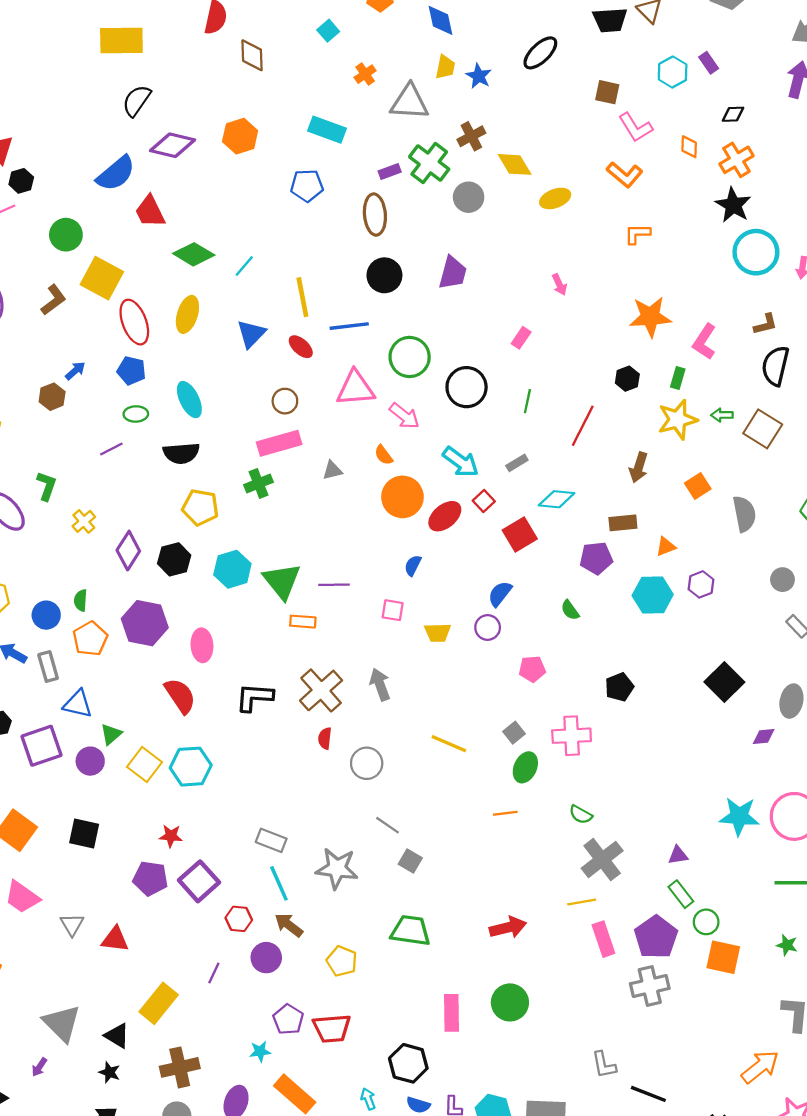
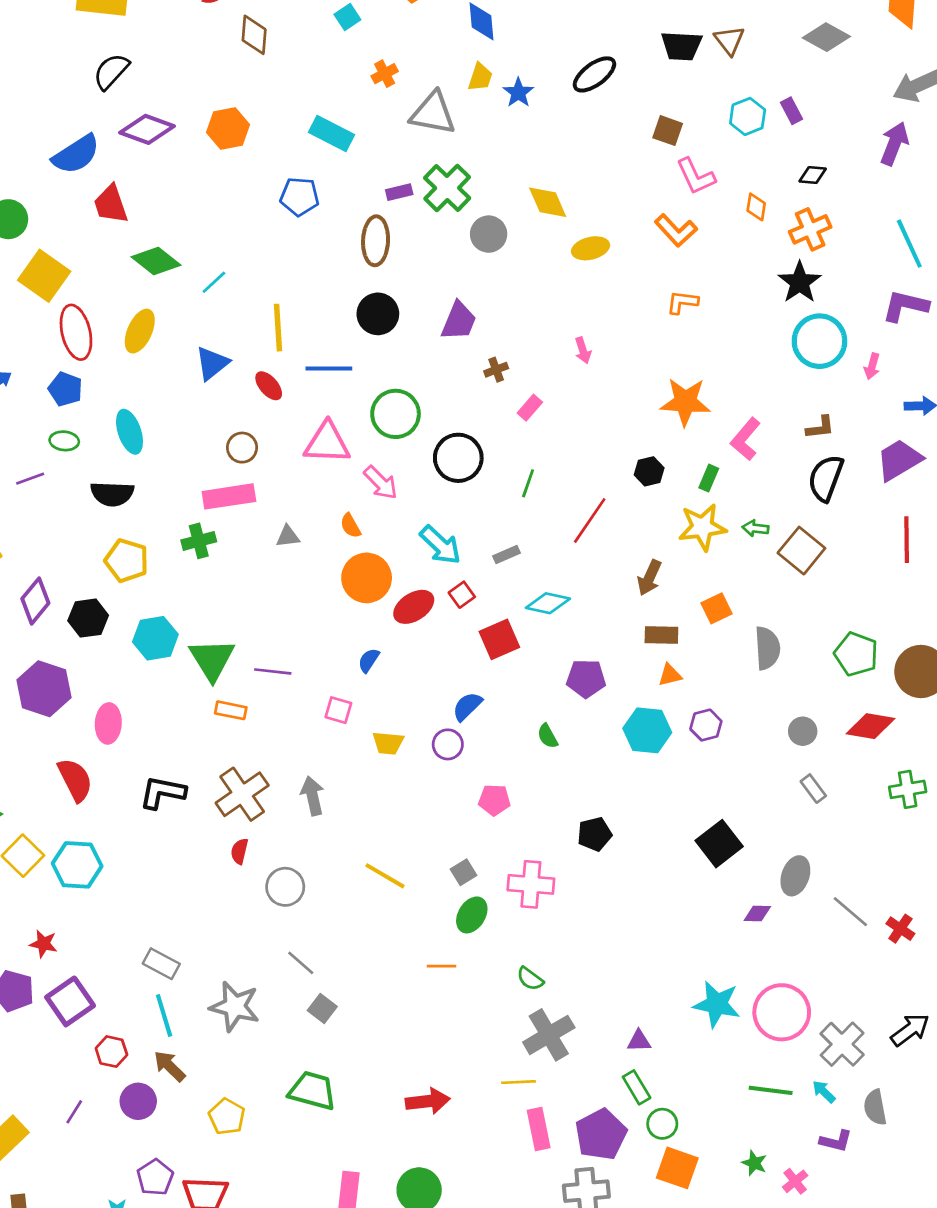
brown cross: (471, 136) -> (496, 370), moved, size x0.7
brown rectangle: (623, 523) -> (661, 635), moved

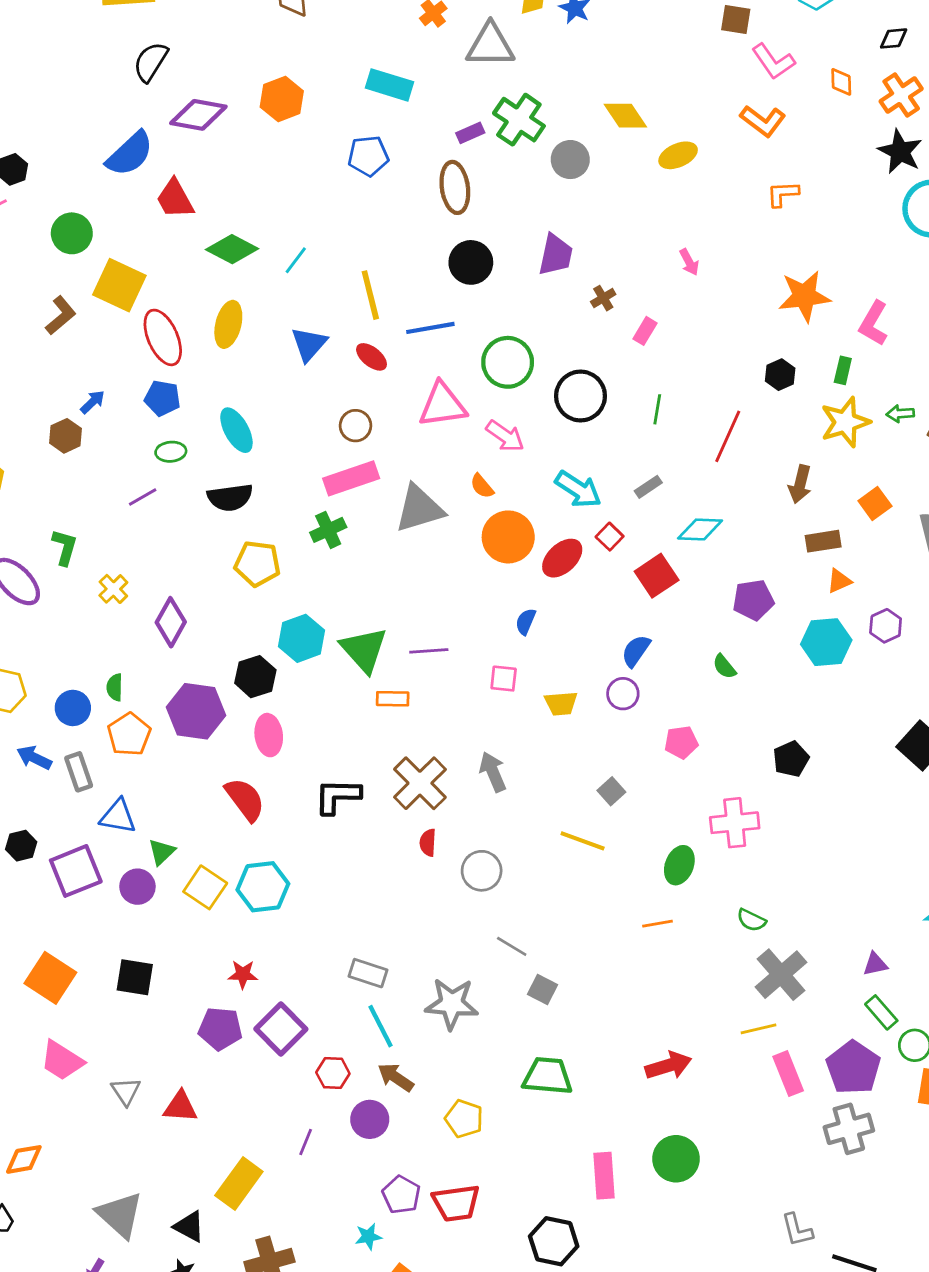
gray triangle: (288, 536) -> (419, 509), size x2.0
black hexagon: (88, 618) -> (255, 677), moved
gray square: (463, 872) -> (611, 791), moved

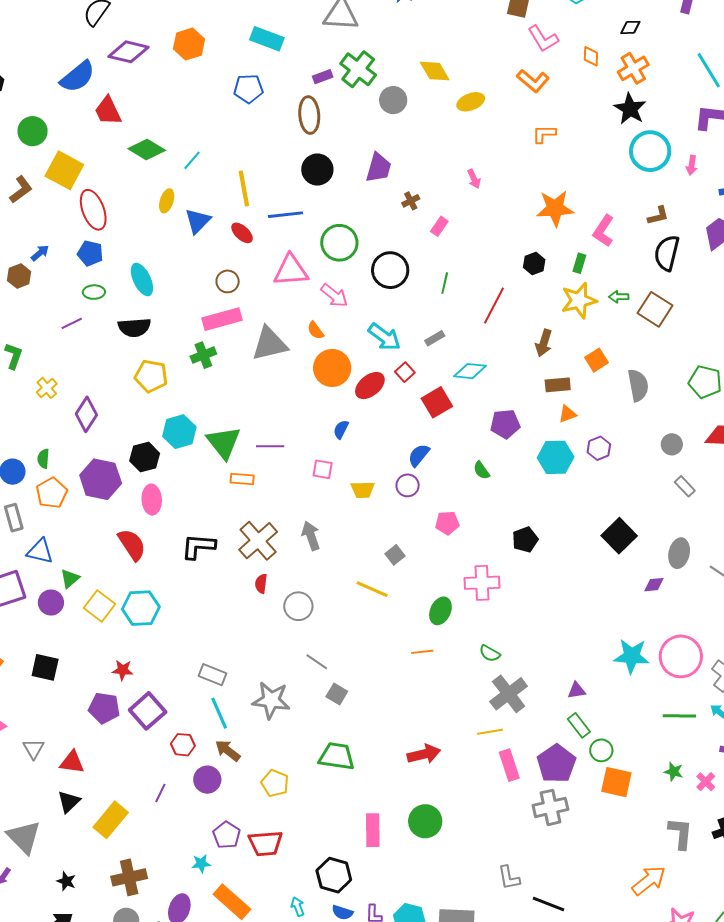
yellow ellipse: (228, 324) -> (167, 201), moved, size x0.7
black triangle: (189, 1227) -> (69, 802), moved, turned 45

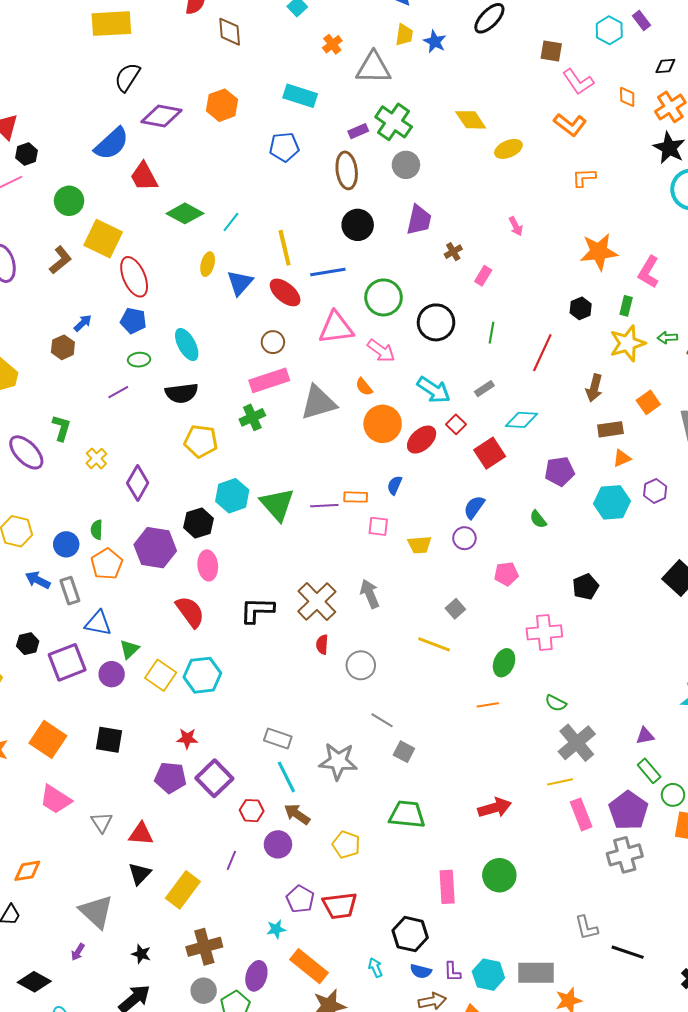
gray circle: (393, 100) -> (406, 165), moved
red ellipse: (242, 233) -> (285, 292), size x1.4
orange rectangle: (242, 479) -> (356, 497), moved

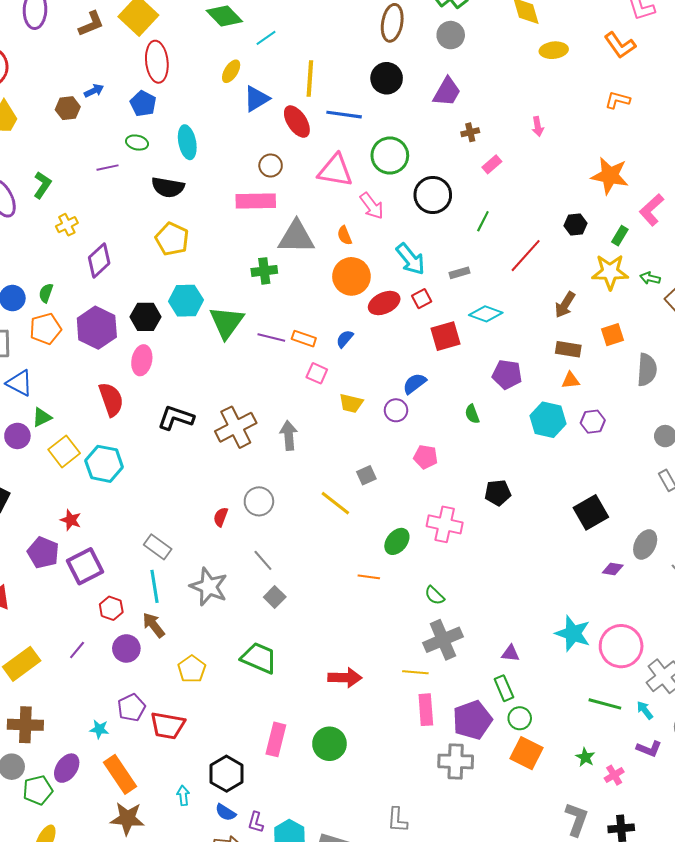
green cross: (252, 417) -> (264, 271), moved
red semicircle: (322, 644) -> (221, 517), moved

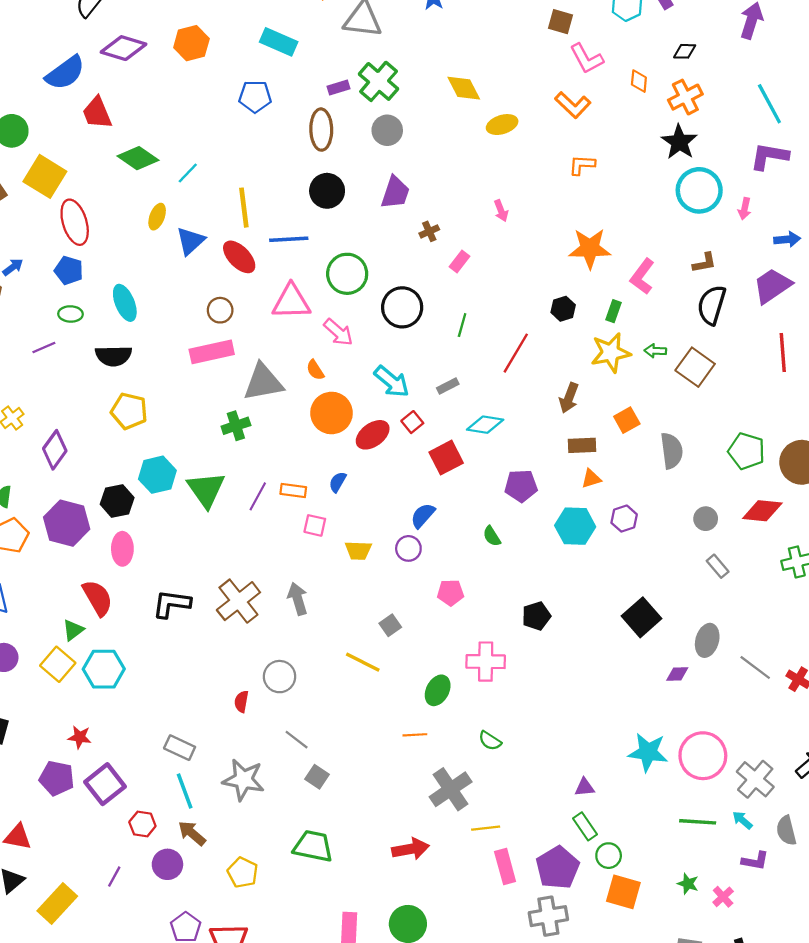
purple line: (271, 338) -> (258, 496), turned -64
green triangle: (42, 417) -> (73, 630), moved
gray cross: (443, 640) -> (451, 789), moved

